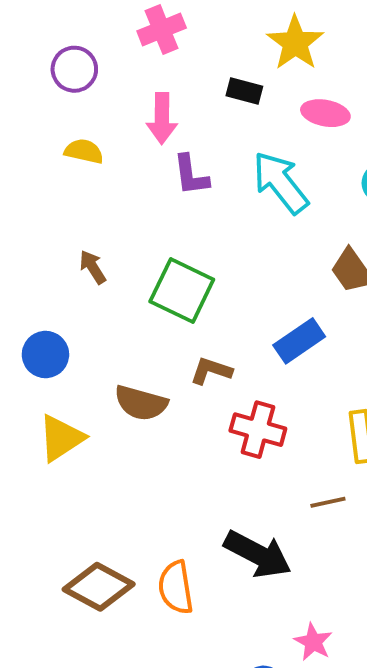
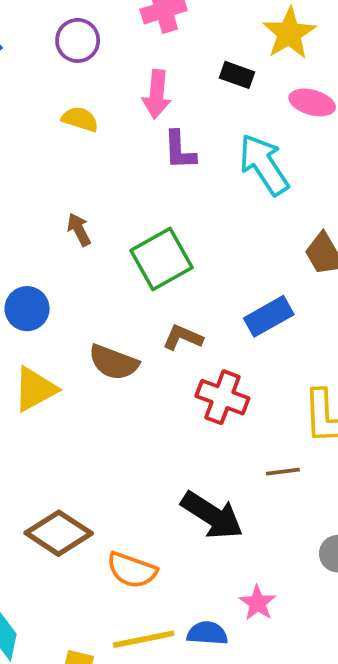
green square: (182, 290) -> (162, 259), turned 30
orange semicircle: (176, 587) -> (132, 570), moved, turned -66

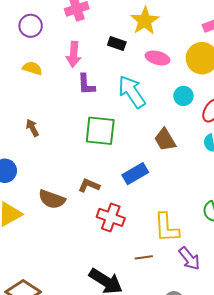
green square: (162, 259) -> (100, 131), moved, turned 36

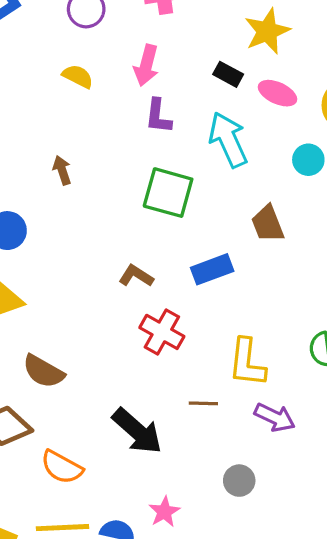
black rectangle: (117, 43) -> (228, 74), moved
brown semicircle: (52, 199) -> (43, 371), moved
purple arrow: (189, 259) -> (275, 417), turned -35

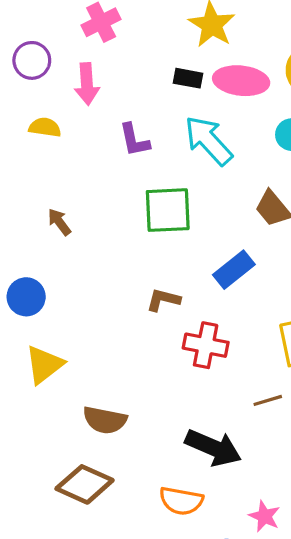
pink arrow: (146, 65) -> (87, 84), moved
pink ellipse: (278, 93) -> (241, 81), size x1.4
orange semicircle: (62, 467) -> (181, 501), moved

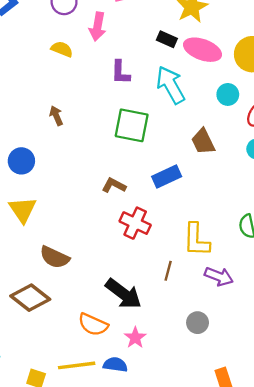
yellow triangle: (44, 365) -> (23, 210), turned -40
brown line: (268, 400) -> (168, 271), turned -72
pink star: (264, 516) -> (135, 338), moved

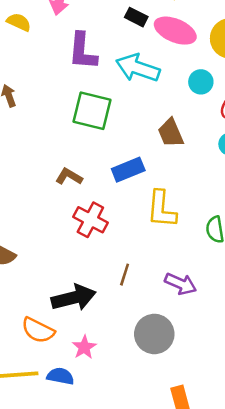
purple L-shape: (120, 72) -> (83, 51), size x1.4
cyan arrow: (171, 85) -> (138, 68), turned -45
yellow L-shape: (196, 240) -> (162, 209), moved
black arrow: (124, 294) -> (74, 298), turned -54
gray circle: (198, 323) -> (154, 334), size x1.6

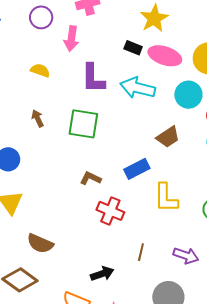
yellow semicircle: (19, 22) -> (40, 70), moved
cyan circle: (201, 82) -> (188, 95), size x1.4
green square: (92, 111) -> (83, 124), moved
brown trapezoid: (171, 133) -> (168, 137), turned -95
black arrow: (74, 298) -> (102, 274), size x0.7

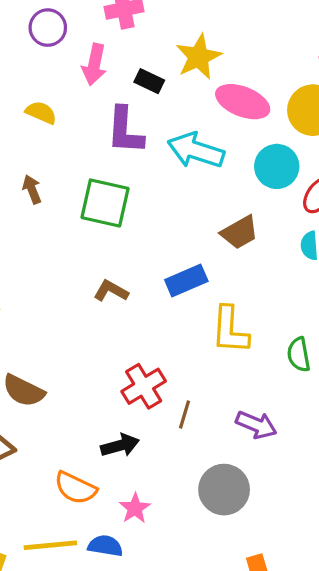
yellow star: (154, 18) -> (199, 57), moved
black rectangle: (133, 48) -> (149, 81), moved
red cross: (110, 211) -> (144, 386), moved, turned 32

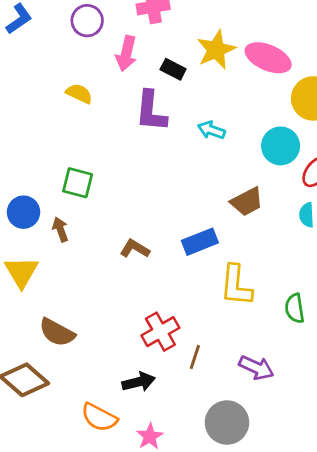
pink ellipse: (243, 102) -> (268, 58), moved
cyan arrow: (196, 150) -> (211, 130), size x0.6
brown arrow: (32, 189) -> (60, 229), moved
green square: (105, 203) -> (78, 183), moved, size x0.7

